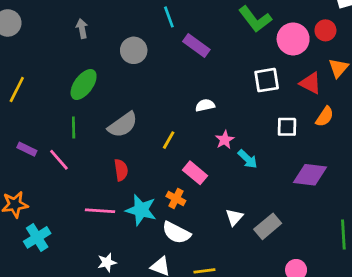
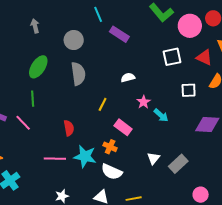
gray semicircle: (123, 125) -> (78, 74), moved, turned -60

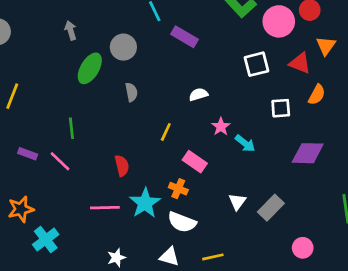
green ellipse: (38, 67) -> (90, 68), moved
gray semicircle: (78, 74) -> (131, 92), size x0.6
cyan star: (85, 156) -> (145, 203), turned 30

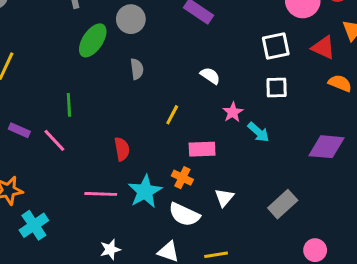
white semicircle: (198, 94) -> (210, 76), turned 48
orange semicircle: (317, 95) -> (340, 83), turned -100
white square: (281, 108) -> (277, 87), moved
pink rectangle: (195, 162) -> (202, 149), turned -40
white triangle: (237, 202) -> (224, 198), moved

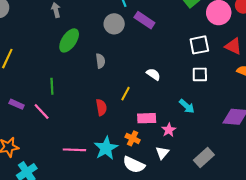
gray circle: (131, 19) -> (114, 24), moved
white semicircle: (210, 76) -> (153, 74), moved
pink star: (233, 112) -> (169, 130), moved
red semicircle: (122, 149) -> (101, 107), moved

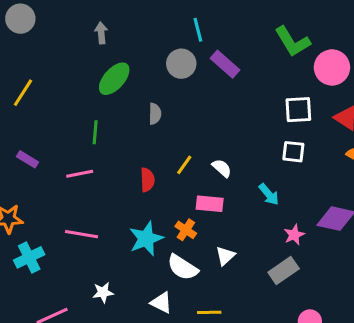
white semicircle: (153, 74) -> (222, 168), moved
green line: (52, 86) -> (95, 132), moved
pink line: (42, 112) -> (80, 174), moved, turned -66
pink star: (169, 130) -> (294, 235), moved
pink line: (74, 150) -> (81, 234), moved

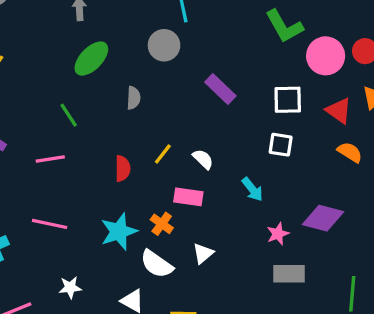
purple rectangle: (225, 64) -> (220, 89), moved
green line: (95, 132) -> (69, 115), turned -40
gray rectangle: (284, 270) -> (289, 274), moved, turned 32

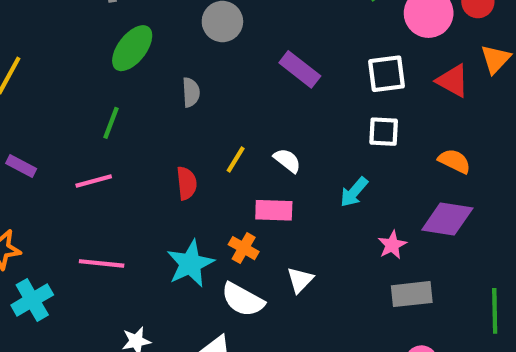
green line: (69, 115) -> (111, 123), turned 60
orange semicircle: (350, 152) -> (454, 161), moved
cyan arrow: (252, 189) -> (354, 192), turned 85

